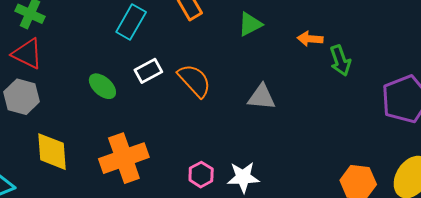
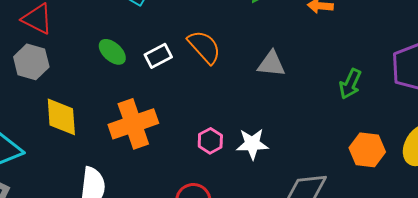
green arrow: (340, 61) -> (350, 84), moved, turned 44
white rectangle: (148, 71) -> (158, 56), moved

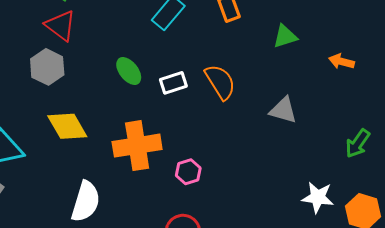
yellow diamond: (61, 117) -> (67, 126), turned -36
pink hexagon: (210, 141) -> (188, 172), moved
white star: (252, 144) -> (318, 197), moved

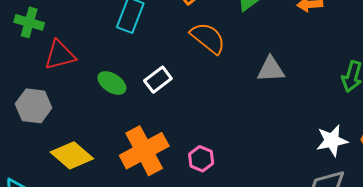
red triangle: (61, 26) -> (60, 55), moved, turned -32
orange semicircle: (220, 82) -> (208, 38), moved

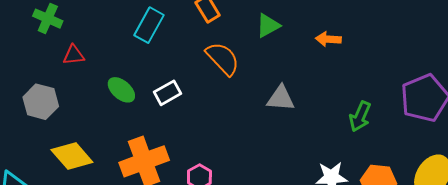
red triangle: (60, 55) -> (74, 55), size x0.7

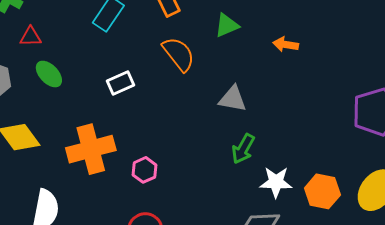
green ellipse: (121, 90) -> (49, 74), moved
green arrow: (360, 116) -> (243, 149), moved

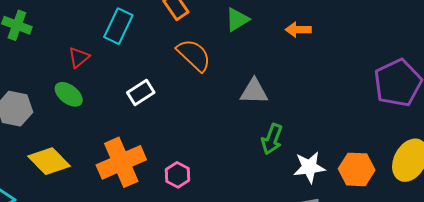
red triangle: (31, 37) -> (79, 57), moved, turned -30

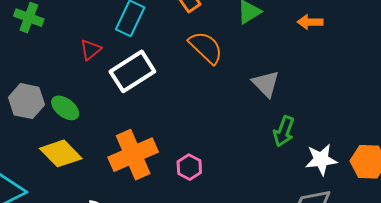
gray triangle: (254, 91) -> (266, 84), turned 44
white rectangle: (141, 93) -> (132, 71), moved, size x1.6
green ellipse: (69, 94) -> (65, 108), moved

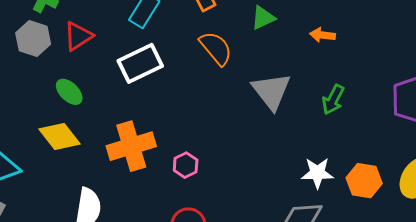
red triangle: (91, 50) -> (78, 36), moved, size x1.4
gray triangle: (266, 84) -> (271, 91), size x1.4
gray hexagon: (26, 101) -> (33, 38), moved
green arrow: (284, 131) -> (333, 99), moved

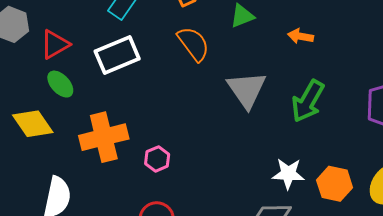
red triangle: (78, 36) -> (55, 44), moved
green ellipse: (69, 92) -> (60, 84), moved
green arrow: (333, 99) -> (308, 101), size x1.4

